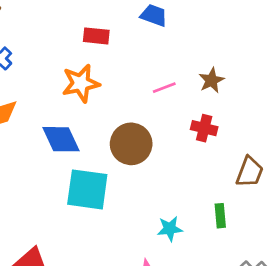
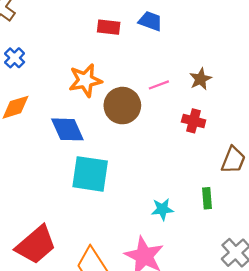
red rectangle: (96, 36) -> (109, 27), moved
brown circle: (131, 144) -> (122, 106), moved

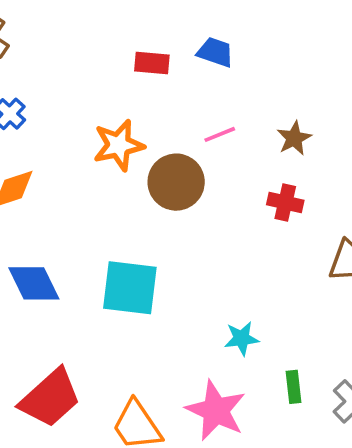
pink line: (159, 85) -> (220, 134), moved
blue diamond: (67, 129) -> (34, 283), moved
green rectangle: (207, 198) -> (293, 387), moved

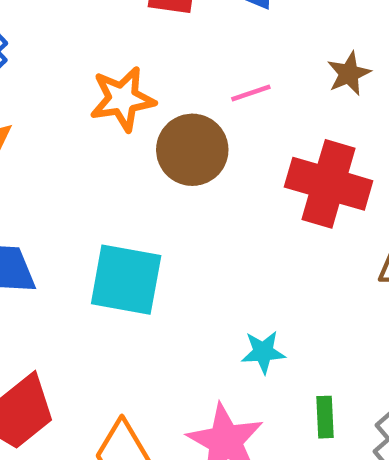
brown star: (294, 138) -> (349, 74), moved
red cross: (285, 203) -> (329, 184), size x1.8

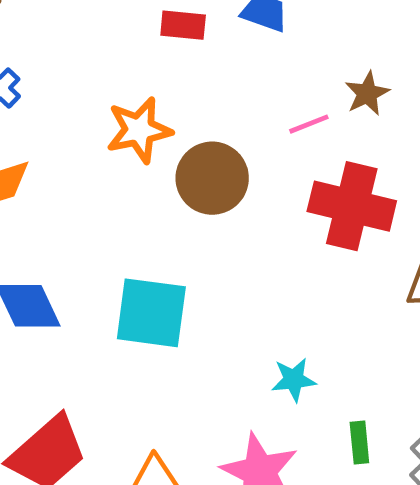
pink line: (251, 93) -> (309, 124), moved

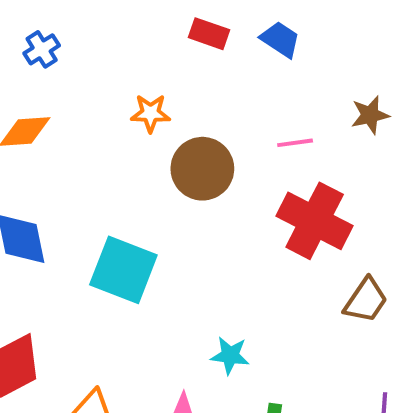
brown star: (367, 94) -> (370, 115), moved
orange star: (139, 130) -> (151, 113), size x0.7

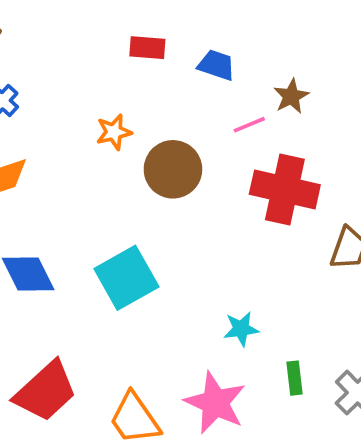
blue trapezoid: (280, 39) -> (216, 65), moved
brown star: (370, 115) -> (291, 96), moved
cyan square: (123, 270) -> (126, 278), turned -36

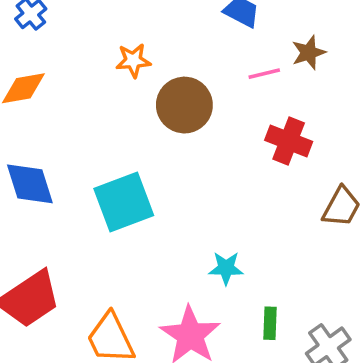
red cross: (285, 190) -> (289, 141), size x0.7

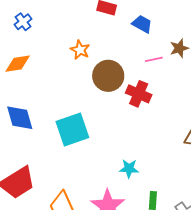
orange star: (133, 61) -> (80, 50), turned 30
red cross: (289, 141) -> (139, 94), moved

